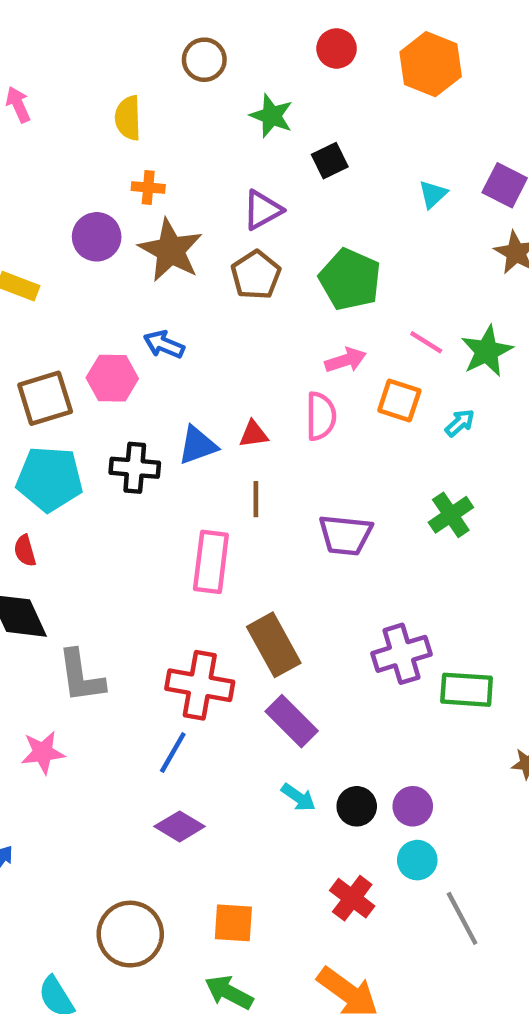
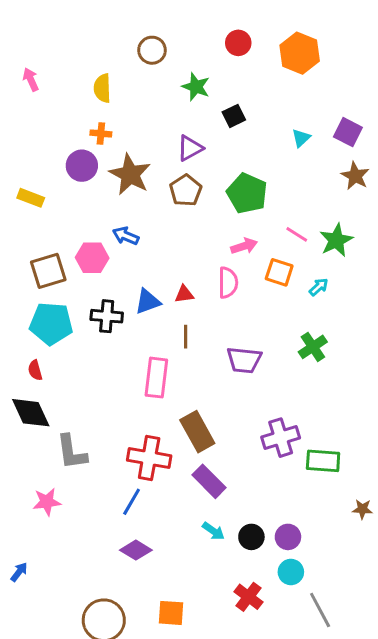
orange cross: (148, 187) -> (101, 133), moved

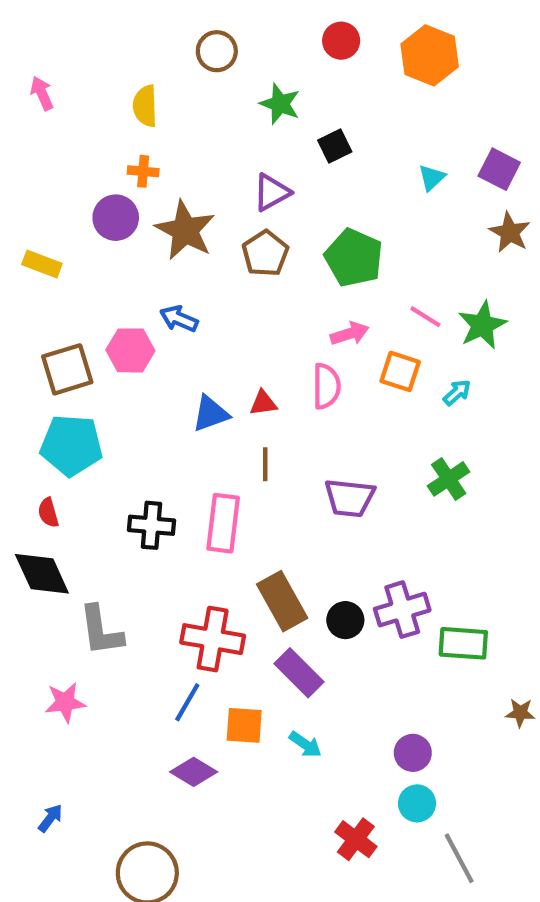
black cross: (107, 316) -> (151, 525), moved
black circle: (251, 537) -> (345, 620), moved
blue arrow: (19, 572) -> (50, 818), moved
orange square: (171, 613) -> (244, 725), moved

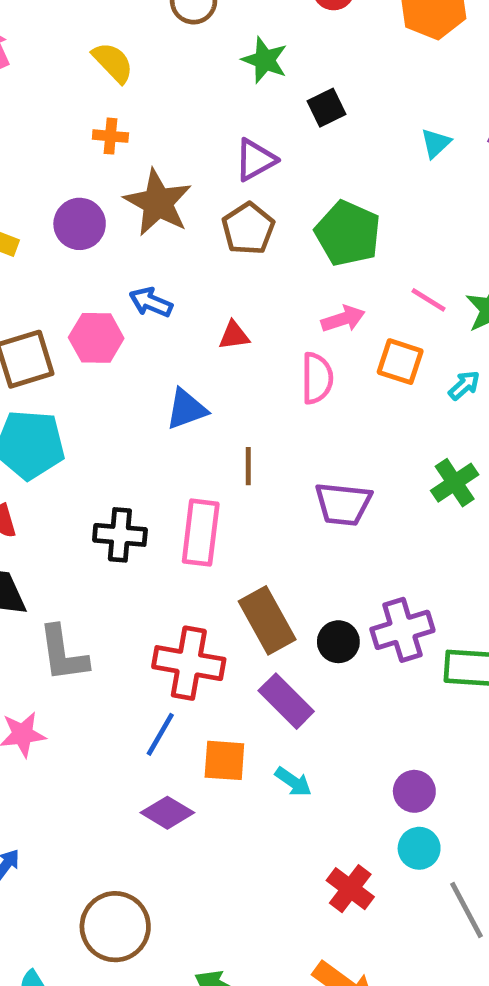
yellow semicircle: (145, 106) -> (113, 62), turned 138
purple circle: (116, 218) -> (80, 224), moved
red triangle: (263, 403) -> (234, 335), moved

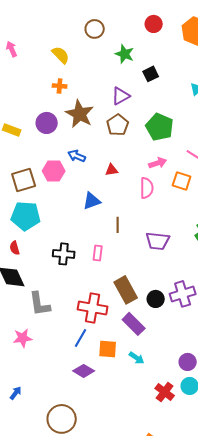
pink rectangle: (201, 533) -> (98, 253), size x0.6
red cross: (350, 889) -> (165, 392), moved

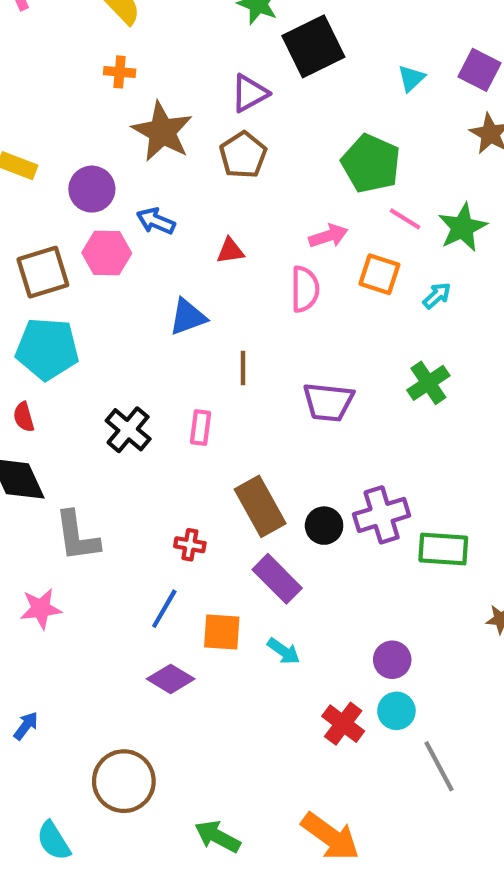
black square: (151, 74) -> (313, 46), size x1.8
purple circle: (47, 123) -> (92, 189), moved
green pentagon: (160, 127) -> (371, 164), moved
black cross: (64, 254) -> (128, 430), turned 35
red cross: (93, 308) -> (190, 545), size x0.5

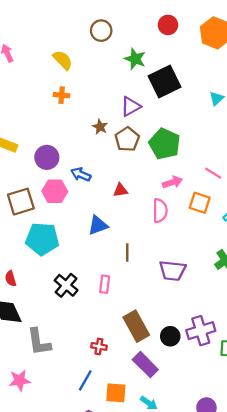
brown star: (162, 132) -> (100, 127), moved, size x0.5
green pentagon: (371, 164) -> (165, 144), moved
cyan pentagon: (47, 349) -> (42, 239), moved

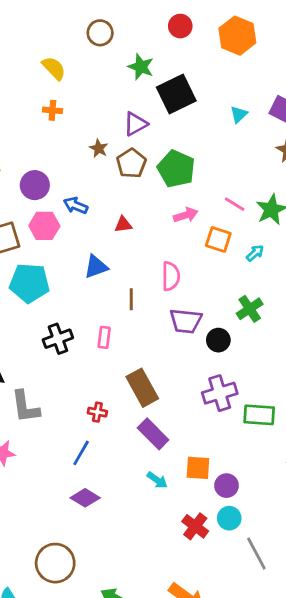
pink semicircle: (160, 211) -> (171, 276), moved
black cross: (66, 285) -> (58, 339), turned 30
black circle: (170, 336) -> (218, 340), moved
orange square: (116, 393) -> (198, 468), moved

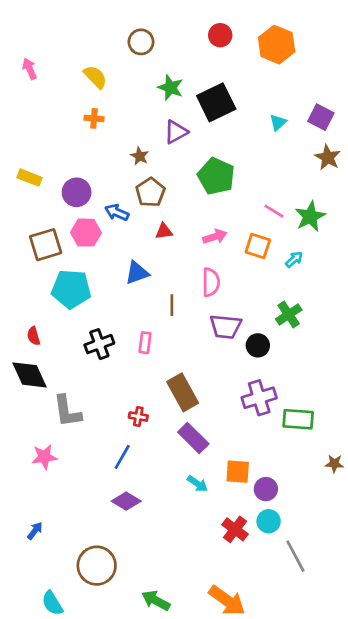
green star: (141, 67) -> (171, 88), moved
brown pentagon: (131, 163) -> (150, 192), moved
pink arrow: (186, 215) -> (215, 237), moved

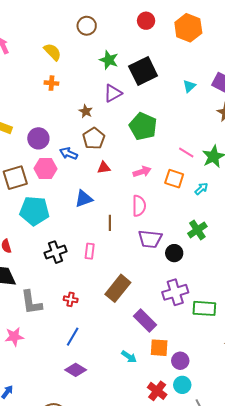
brown rectangle: (183, 392) -> (118, 288), turned 68
red cross: (138, 417) -> (71, 299), moved
purple rectangle: (193, 438) -> (145, 320), moved

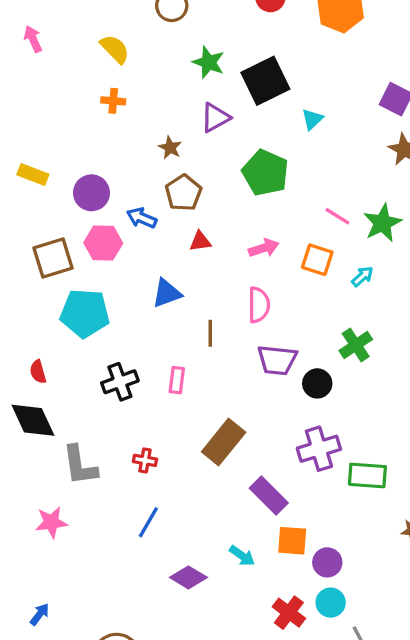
cyan triangle: (189, 86) -> (312, 119), moved
purple diamond: (76, 370) -> (188, 577), moved

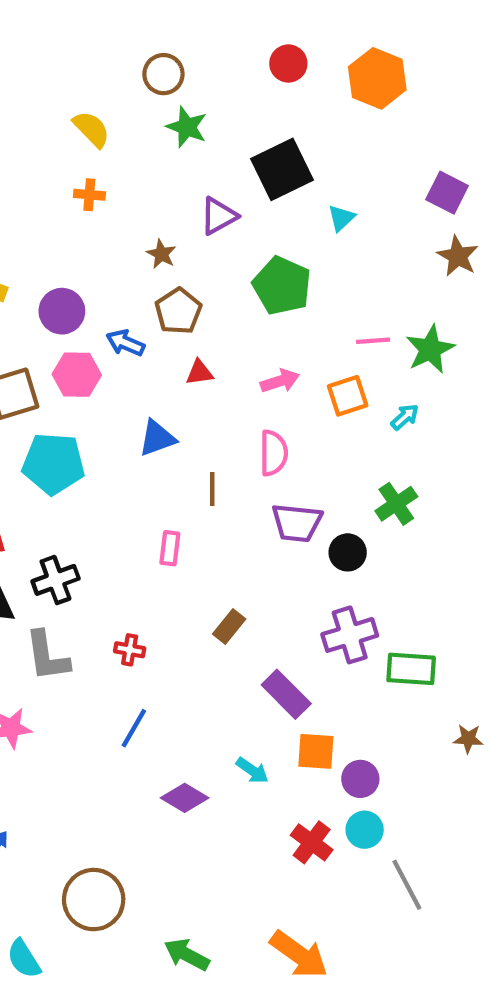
green star: (209, 62) -> (187, 127), moved
pink line: (337, 216) -> (373, 341), turned -36
orange square: (317, 260) -> (348, 396), turned -36
black cross: (120, 382) -> (56, 580), moved
brown rectangle: (224, 442) -> (229, 627), size x0.6

